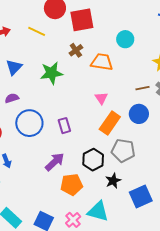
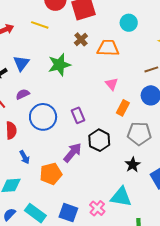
orange rectangle: (110, 123) -> (123, 108), size x0.7
black hexagon: (93, 160) -> (99, 140), moved
orange pentagon: (72, 185) -> (51, 174), moved

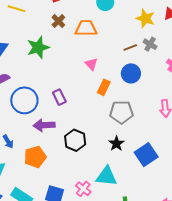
black hexagon: (99, 140) -> (75, 140), moved
purple arrow: (73, 153) -> (44, 125), moved, turned -130

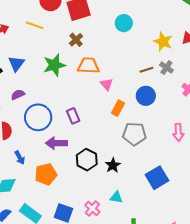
orange trapezoid: (86, 28) -> (88, 66), moved
black star: (116, 144) -> (113, 165), moved
cyan triangle: (107, 176) -> (116, 197), size x0.6

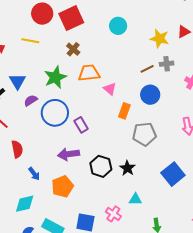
gray cross: (166, 68) -> (167, 64), turned -32
purple semicircle: (18, 95) -> (31, 100), moved
blue circle: (38, 117) -> (55, 113), moved

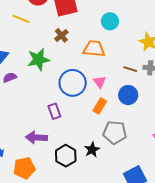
brown line: (147, 69) -> (130, 69), turned 32
orange trapezoid: (89, 73) -> (94, 49), moved
pink triangle: (110, 89) -> (100, 82), moved
blue circle: (55, 113) -> (73, 83), moved
black star: (127, 168) -> (92, 150), moved

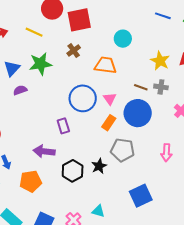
green star: (38, 60) -> (40, 64), moved
blue circle: (128, 95) -> (138, 113), size x1.4

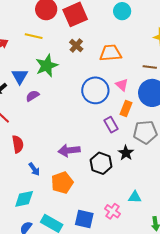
cyan circle: (123, 39) -> (122, 11), moved
purple rectangle: (63, 126) -> (111, 125), moved

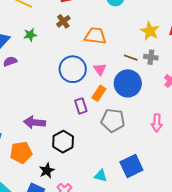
green star: (47, 66) -> (30, 35), size x0.6
black star: (126, 153) -> (47, 171), moved
cyan triangle: (135, 197) -> (101, 176), moved

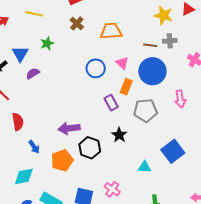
blue circle: (73, 69) -> (96, 68), size x0.7
pink arrow: (157, 123) -> (180, 99), moved
black hexagon: (63, 142) -> (90, 148), moved
black star: (47, 171) -> (119, 135), moved

